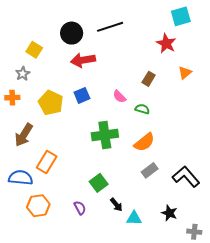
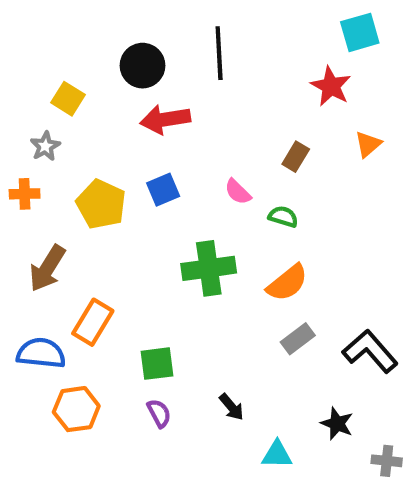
black line: (110, 27) -> (219, 53), turned -75
green square: (99, 183) -> (157, 364), moved, turned 30
cyan triangle: (134, 218) -> (277, 455), moved

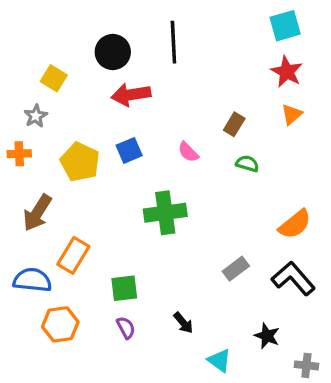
red star: (331, 86) -> (287, 72), moved
green semicircle: (283, 217) -> (247, 164), moved
orange semicircle: (287, 283) -> (295, 224), moved
cyan triangle: (277, 455) -> (219, 360), turned 35

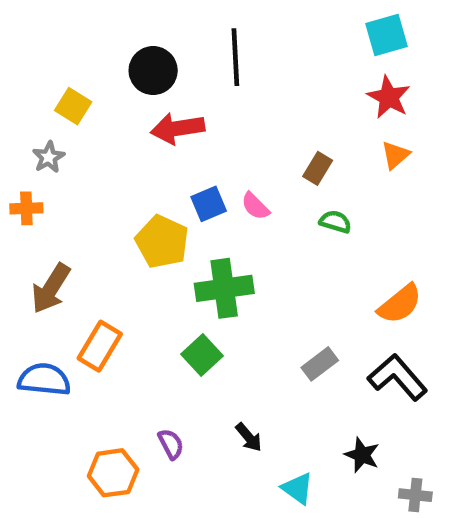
blue square: (129, 150) -> (209, 204), moved
yellow pentagon: (80, 162) -> (162, 242), moved
green square: (124, 288) -> (202, 355), moved, turned -36
orange hexagon: (60, 324) -> (113, 473), moved

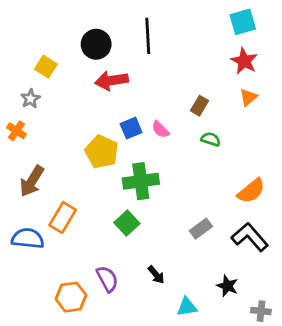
orange cross: (26, 208) -> (17, 131), turned 36
purple semicircle: (171, 444) -> (107, 279), size x1.4
cyan triangle: (298, 488) -> (187, 307), turned -45

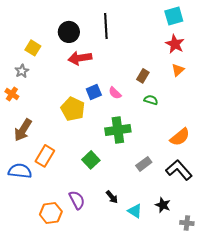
green cross: (141, 181) -> (118, 130), moved
cyan triangle: (187, 307) -> (135, 211), moved, turned 42

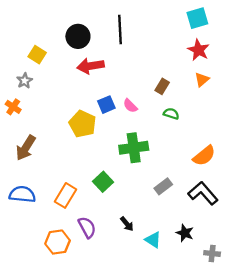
orange rectangle: (45, 156) -> (65, 195), moved

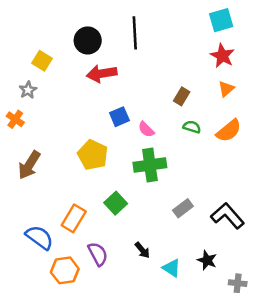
pink semicircle: (130, 106) -> (146, 129), moved
yellow pentagon: (83, 124) -> (93, 155), moved
orange semicircle: (204, 156) -> (229, 131), moved
blue semicircle: (22, 194) -> (39, 237), moved, turned 30

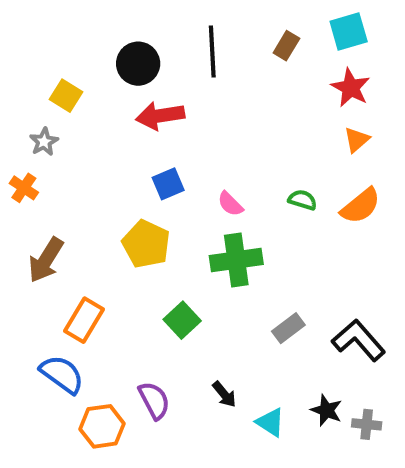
brown rectangle: (182, 96) -> (286, 46), moved
blue square: (119, 117) -> (168, 184), moved
orange rectangle: (74, 218) -> (84, 320), moved
gray cross: (238, 283) -> (367, 424), moved

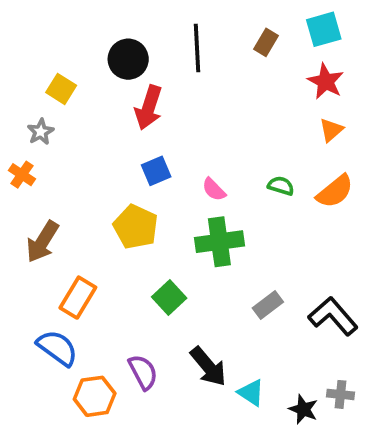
red arrow: (160, 116) -> (149, 108), turned -63
black arrow: (224, 394) -> (208, 366), size x1.6
black star: (327, 410) -> (303, 409), moved

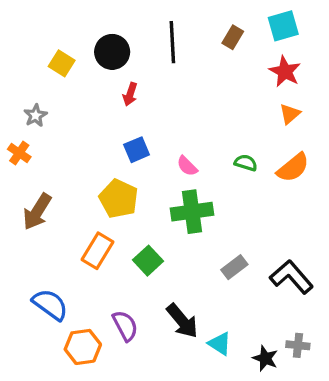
yellow square: (61, 89) -> (62, 63), moved
red arrow: (149, 108) -> (130, 94), size x0.6
orange rectangle: (78, 298) -> (97, 251), moved

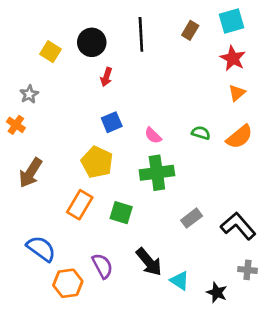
green square: (148, 261) -> (121, 213), turned -30
gray cross: (298, 345) -> (247, 270), moved

